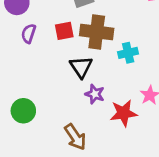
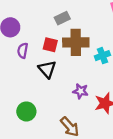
red square: (64, 31) -> (50, 45), turned 32
black triangle: (81, 67) -> (47, 69), moved

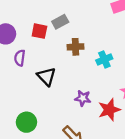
brown cross: (76, 42) -> (76, 47), size x0.6
red square: (50, 45) -> (39, 31), moved

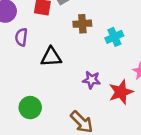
black triangle: (46, 77) -> (51, 57), turned -48

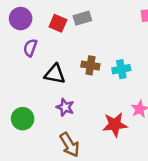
brown cross: (82, 24) -> (90, 65), moved
purple star: (92, 80) -> (65, 107), moved

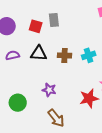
gray rectangle: (82, 18) -> (54, 20), turned -72
purple semicircle: (30, 48) -> (12, 55), moved, turned 64
black triangle: (55, 74) -> (39, 53), moved

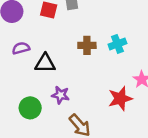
black triangle: (39, 53) -> (45, 63), moved
purple star: (49, 90) -> (61, 95), moved

